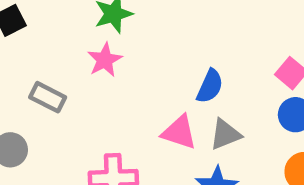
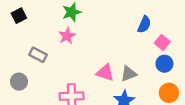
blue semicircle: (210, 86) -> (144, 25), moved

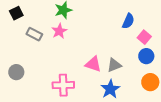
gray rectangle: (38, 55) -> (34, 34), moved

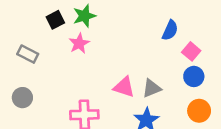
black square: (16, 13) -> (55, 20), moved
gray rectangle: (34, 34) -> (28, 54), moved

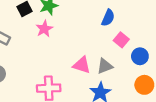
blue semicircle: (170, 30) -> (108, 18), moved
pink square: (191, 51) -> (121, 40), moved

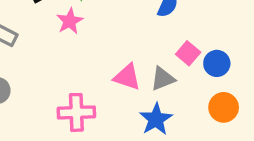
pink square: (121, 40) -> (188, 53), moved

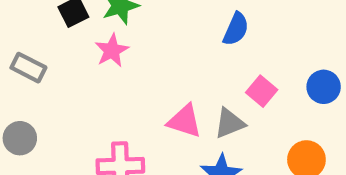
blue circle: (217, 63) -> (324, 87), moved

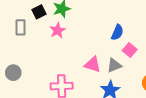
blue semicircle: (236, 29) -> (117, 32), moved
gray rectangle: (28, 68) -> (20, 27), moved, turned 63

